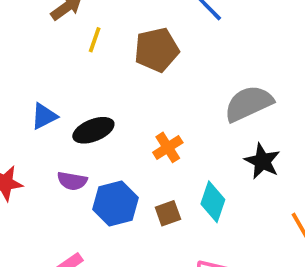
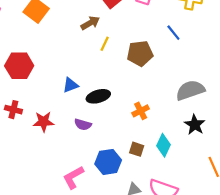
blue hexagon: (115, 203) -> (108, 162), moved
brown square: (168, 213) -> (137, 149), turned 32

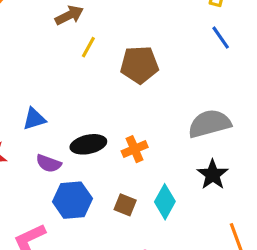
blue line: (173, 33) -> (221, 38), moved
blue triangle: (70, 85) -> (34, 119), moved
black ellipse: (98, 96) -> (88, 144), moved
blue hexagon: (108, 162) -> (72, 200), moved

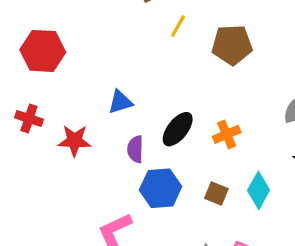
black ellipse: (88, 144) -> (178, 129), turned -40
purple semicircle: (49, 163) -> (135, 149), turned 70

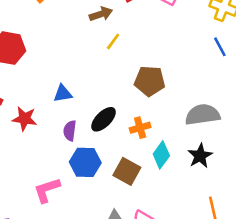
brown pentagon: (232, 45) -> (150, 81), moved
cyan diamond: (259, 190) -> (161, 155), moved
brown square: (216, 194) -> (127, 171), size x1.5

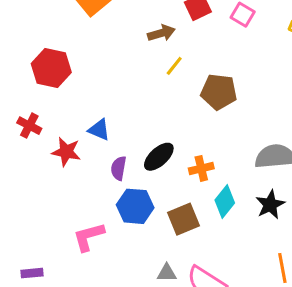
brown pentagon: (150, 81) -> (219, 92), moved
blue triangle: (63, 94) -> (99, 130), moved, turned 30
brown square: (127, 171) -> (184, 219), turned 36

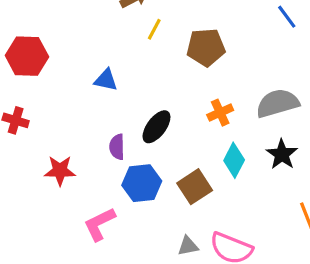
blue triangle: (99, 130) -> (106, 80), moved
red star: (66, 152) -> (60, 171), moved
orange cross: (201, 168) -> (220, 113), moved

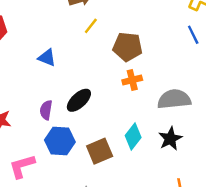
orange cross: (220, 113) -> (132, 80), moved

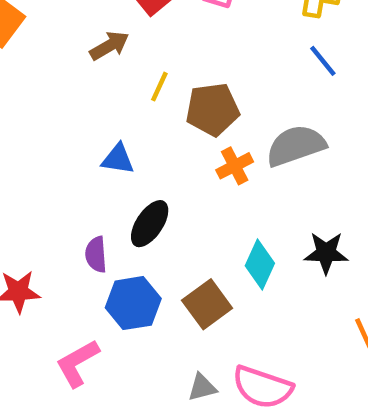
yellow line: (91, 26) -> (159, 87), moved
blue triangle: (47, 58) -> (118, 159), moved
gray semicircle: (174, 99) -> (296, 146), moved
black star: (170, 139) -> (326, 253), turned -30

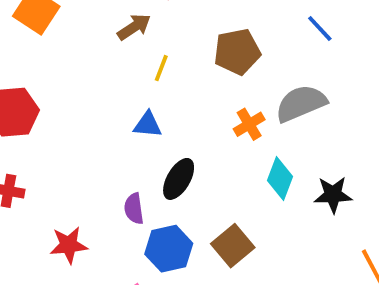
yellow line: (159, 87) -> (161, 68), moved
brown pentagon: (213, 109) -> (237, 52), moved
cyan diamond: (260, 265) -> (280, 179), moved

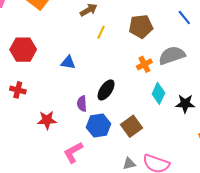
blue triangle: (148, 125) -> (68, 62), moved

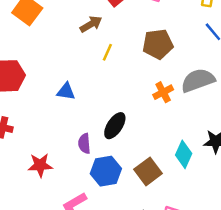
cyan diamond: (158, 93) -> (184, 154), moved

